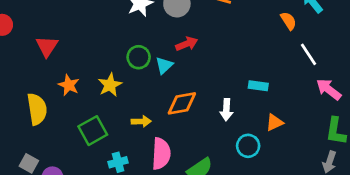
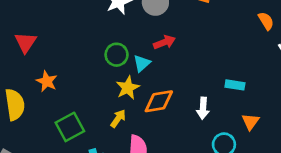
yellow star: (110, 85) -> (128, 88), moved
yellow arrow: (141, 121) -> (118, 119), turned -54
orange triangle: (274, 122) -> (251, 122), turned -30

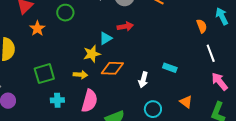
green circle: (117, 55) -> (65, 13), moved
orange star: (47, 81) -> (37, 28), moved
yellow arrow: (118, 119) -> (80, 75), turned 48
orange triangle: (251, 122) -> (186, 102), moved, turned -40

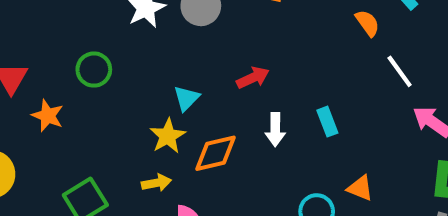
red arrow: (125, 26) -> (253, 78), moved
cyan rectangle: (170, 68) -> (327, 122), turned 64
white arrow: (143, 80) -> (275, 130), moved
orange triangle: (186, 102) -> (360, 188), moved

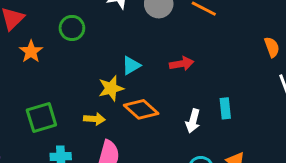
white arrow: (275, 130) -> (193, 121), moved
orange diamond: (215, 153) -> (141, 109), turned 40

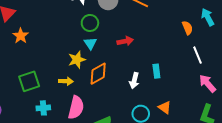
green circle: (72, 28) -> (90, 23), moved
cyan triangle: (131, 65) -> (90, 43), turned -32
orange diamond: (141, 109) -> (98, 74), turned -70

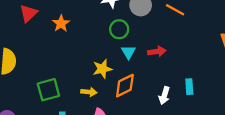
orange star: (21, 36) -> (61, 23), moved
cyan triangle: (90, 43) -> (128, 52), moved

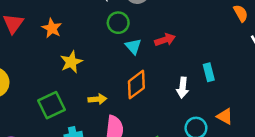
yellow star: (102, 69) -> (71, 62), moved

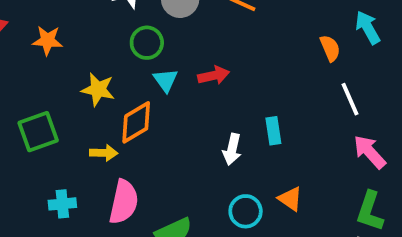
orange star: (52, 28) -> (47, 40), turned -30
yellow star: (71, 62) -> (98, 89), moved, turned 30
orange diamond: (136, 85) -> (136, 122), moved
green square: (51, 105) -> (38, 132), moved

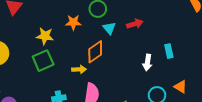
orange star: (47, 40) -> (73, 22), moved
yellow star: (98, 89) -> (45, 36), moved

